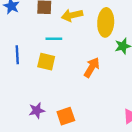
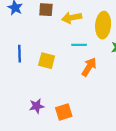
cyan line: (54, 39) -> (79, 45), moved

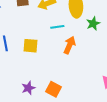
orange square: (64, 112) -> (53, 89), turned -35

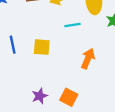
orange arrow: (70, 45) -> (88, 59), moved

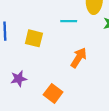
purple star: (40, 96) -> (19, 79), moved

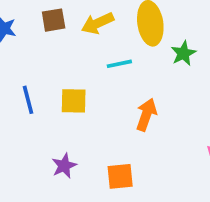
orange square: (53, 93) -> (120, 176), turned -30

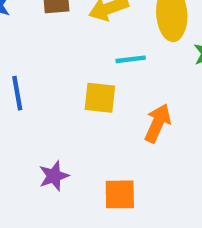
yellow square: (74, 101) -> (100, 98), moved

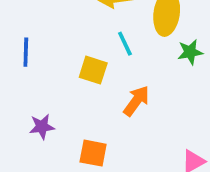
cyan line: (131, 59) -> (125, 44), turned 60

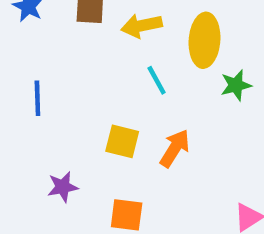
yellow square: (93, 70) -> (122, 141), moved

